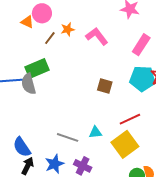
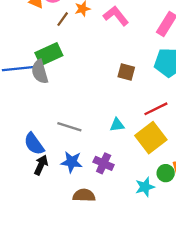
gray line: (68, 137) -> (69, 127), moved
blue star: (54, 164) -> (72, 162), turned 30

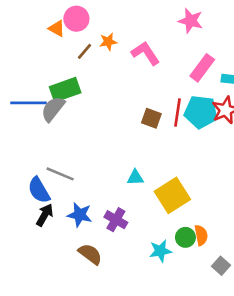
gray semicircle: (40, 72) -> (53, 109), turned 50
red line: (156, 109) -> (177, 113), moved, turned -60
gray line: (69, 127) -> (60, 174), moved
brown semicircle: (84, 195) -> (90, 254), turned 30

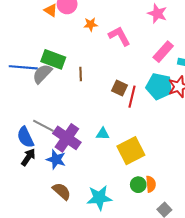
brown line: (85, 51) -> (81, 74), moved, turned -48
green rectangle: (65, 90) -> (53, 59), turned 35
red line: (177, 113) -> (132, 97), moved
purple cross: (116, 220) -> (67, 138), moved, size x1.5
cyan star: (160, 251) -> (99, 198), moved, size x1.4

